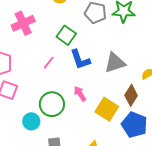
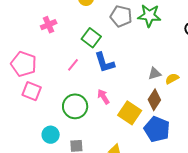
pink cross: (23, 23) -> (49, 25), size x0.7
gray triangle: (115, 63) -> (155, 74), moved, size x0.6
cyan circle: (31, 121) -> (51, 135), moved

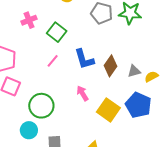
green square: (91, 38) -> (57, 32), moved
brown diamond: (154, 100) -> (111, 66), moved
green circle: (75, 106) -> (41, 106), moved
blue pentagon: (157, 129) -> (138, 105), moved

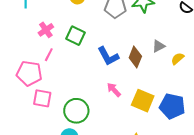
pink line: (53, 61) -> (49, 55), moved
gray triangle: (134, 71) -> (159, 46), moved
blue pentagon: (138, 105) -> (172, 106), moved

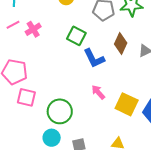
green square: (75, 36) -> (76, 36), moved
pink line: (49, 55) -> (13, 25), moved, turned 32
brown diamond: (135, 57) -> (121, 43), moved

